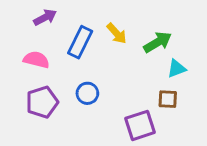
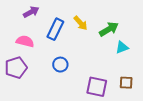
brown square: (168, 99) -> (126, 83), moved
purple pentagon: (42, 102) -> (16, 68), moved
purple square: (140, 125) -> (97, 87), turned 30

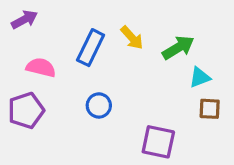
purple arrow: (31, 12) -> (24, 19), moved
brown square: (126, 83) -> (210, 109), moved

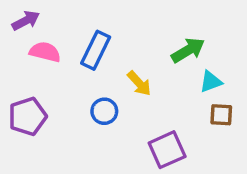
yellow arrow: (132, 38) -> (139, 83), moved
pink semicircle: (41, 67) -> (45, 52), moved
purple square: (158, 142) -> (167, 150), turned -36

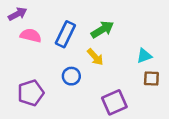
green arrow: (188, 50) -> (102, 30), moved
purple pentagon: (28, 116) -> (31, 93), moved

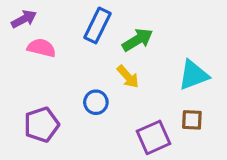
blue rectangle: (65, 34) -> (98, 25), moved
cyan triangle: (144, 56) -> (193, 75), size x1.5
brown square: (151, 79) -> (192, 120), moved

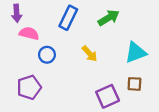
purple arrow: (24, 19) -> (17, 13), turned 114
green arrow: (137, 40) -> (109, 18), moved
blue circle: (96, 102) -> (47, 55), moved

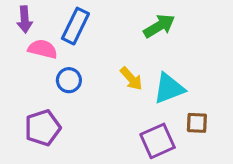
blue rectangle: (68, 18) -> (75, 26), moved
cyan triangle: (136, 53) -> (169, 88), moved

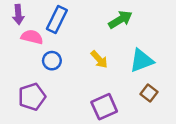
cyan triangle: (169, 88) -> (142, 61), moved
brown square: (197, 123) -> (149, 93), turned 35
purple square: (158, 141) -> (104, 107), moved

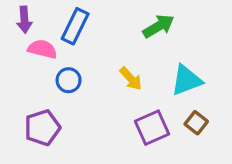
purple square: (104, 107) -> (152, 128), moved

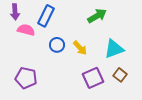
blue circle: (69, 80) -> (57, 45), moved
purple pentagon: (42, 128) -> (26, 78), turned 30

